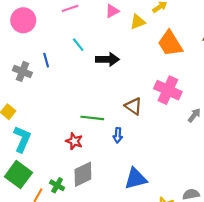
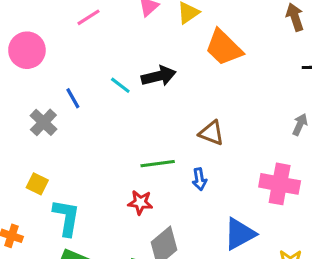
orange trapezoid: (170, 44) -> (224, 48), moved
cyan line: (78, 45) -> (120, 85), moved
gray cross: (22, 71) -> (43, 122), turned 36
pink cross: (168, 90) -> (280, 184), moved

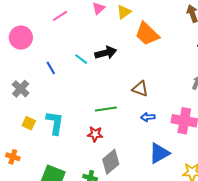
gray cross: (43, 122) -> (21, 89), moved
blue arrow: (199, 179) -> (148, 117), moved, turned 96
cyan L-shape: (66, 218) -> (55, 123), moved

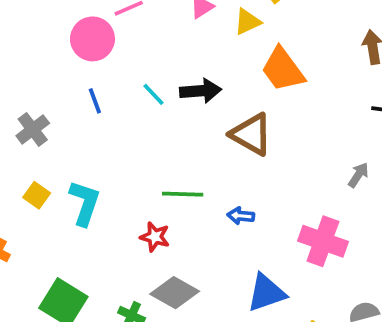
pink circle: (21, 38) -> (92, 39), moved
brown triangle: (140, 89) -> (251, 134), moved, size x1.4
blue arrow: (148, 117) -> (241, 216), moved
gray diamond: (111, 162) -> (175, 293), turned 60

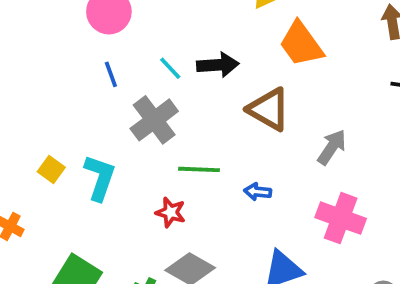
gray cross: (33, 129) -> (154, 120), moved, size x1.4
gray arrow: (358, 175) -> (332, 147), moved, size x1.4

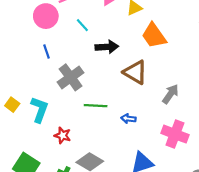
cyan line: (170, 68) -> (82, 25), moved
red star: (171, 212) -> (63, 135), moved

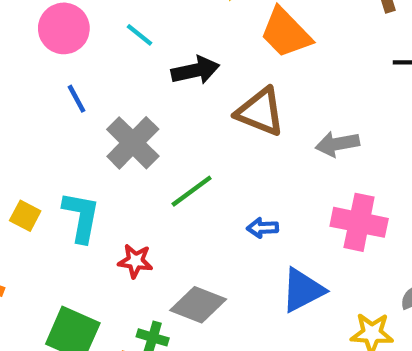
gray arrow: (171, 94) -> (337, 144), turned -126
green line: (96, 106) -> (192, 191), turned -30
blue arrow: (128, 119) -> (263, 228), moved

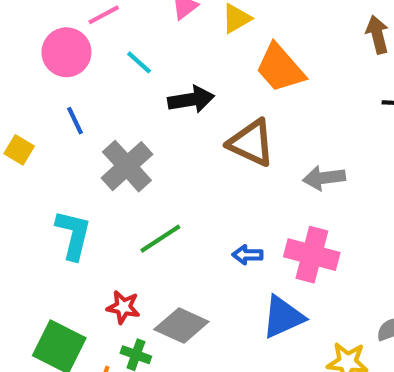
green line: (192, 191) -> (160, 239), moved
yellow square: (25, 216) -> (19, 150), moved
pink cross: (359, 222) -> (312, 255), moved
red star: (135, 261) -> (123, 307), moved

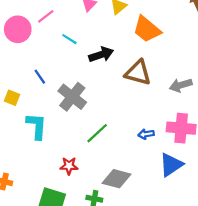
pink circle: (66, 52) -> (18, 29), moved
cyan L-shape: (73, 235) -> (37, 126), moved
red star: (123, 307) -> (69, 166), moved

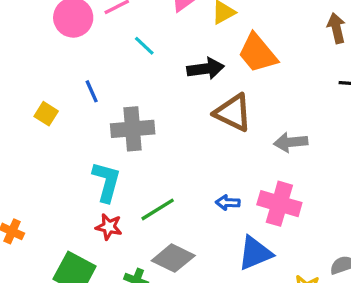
black arrow: (101, 55) -> (206, 69), moved
gray cross: (72, 97) -> (133, 129), turned 36
cyan L-shape: (37, 126) -> (106, 182), moved
green line: (97, 133) -> (158, 209), moved

